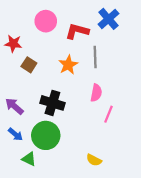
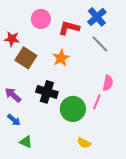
gray line: (95, 57) -> (100, 44), moved, turned -42
brown square: (29, 65) -> (26, 58), size x1.5
pink semicircle: (96, 93) -> (108, 83), moved
green circle: (46, 135) -> (73, 109), moved

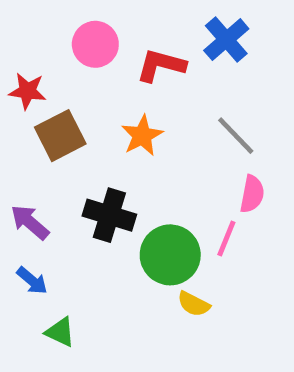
gray line: (100, 44) -> (236, 136), moved
brown square: (26, 58) -> (60, 136), turned 30
yellow semicircle: (84, 143) -> (194, 304), moved

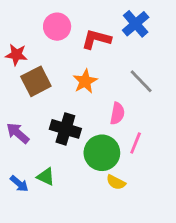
pink semicircle: (252, 194) -> (117, 114), moved
blue arrow: (32, 281) -> (19, 184), moved
green triangle: (60, 332) -> (46, 177), moved

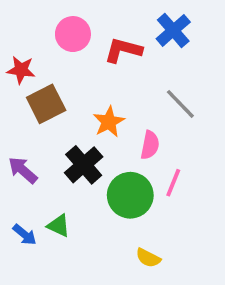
orange star: (85, 81) -> (109, 122), moved
black cross: (65, 129) -> (84, 165), turned 32
yellow semicircle: (116, 182) -> (148, 258), moved

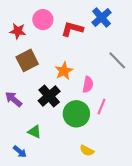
red star: (21, 70) -> (18, 31), moved
gray line: (180, 104) -> (117, 60), moved
blue arrow: (25, 235) -> (20, 152), moved

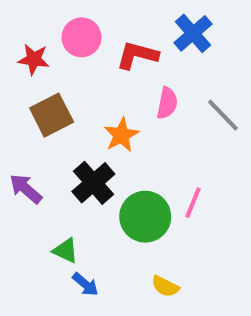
pink semicircle: (88, 85) -> (167, 103), moved
blue arrow: (20, 152) -> (85, 284), moved

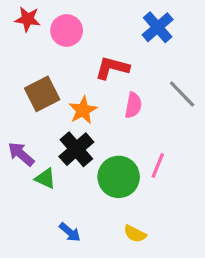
red L-shape: (137, 55) -> (112, 68), moved
red star: (34, 59) -> (28, 19), moved
pink semicircle: (167, 103) -> (133, 105), moved
orange star: (121, 135) -> (83, 110), moved
green triangle: (66, 251) -> (45, 179), moved

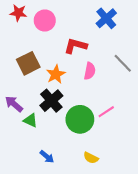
pink line: (158, 165) -> (106, 112), turned 35

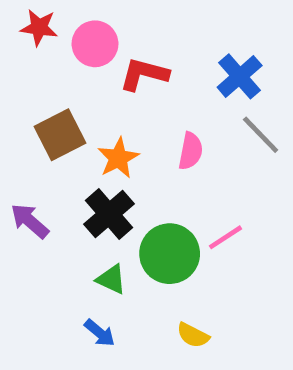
blue cross: (106, 18) -> (240, 76), moved
red L-shape: (75, 46) -> (144, 74), moved
green triangle: (30, 120) -> (111, 279), moved

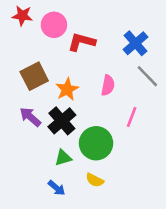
purple arrow: (30, 221) -> (30, 117), moved
pink line: (226, 237) -> (132, 117), moved, turned -36
green triangle: (111, 279) -> (63, 158), turned -42
yellow semicircle: (193, 335) -> (95, 180), moved

